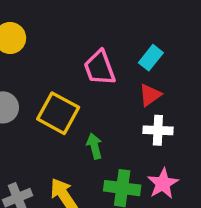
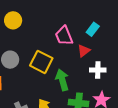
red triangle: (150, 95) -> (84, 51), moved
green arrow: (94, 146) -> (62, 80), size x1.5

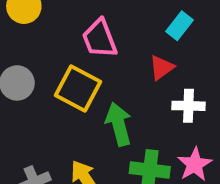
pink trapezoid: (64, 36) -> (100, 39), moved

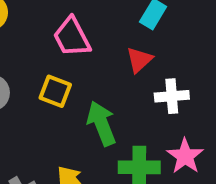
yellow square: (78, 88) -> (55, 91), size x0.7

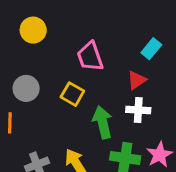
white cross: (172, 96) -> (138, 110), moved

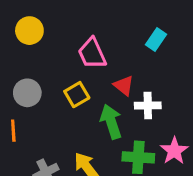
red triangle: (137, 80) -> (124, 85), moved, turned -42
yellow square: (72, 94) -> (77, 95), turned 35

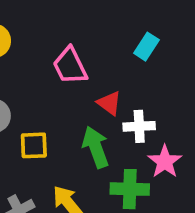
yellow square: (77, 95) -> (34, 145), moved, turned 30
pink star: (174, 151) -> (165, 162), moved

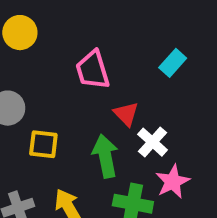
white cross: (139, 126) -> (152, 142), turned 36

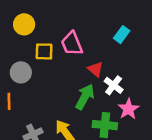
yellow square: (43, 144) -> (44, 51), moved
green arrow: (105, 156) -> (85, 97), turned 45

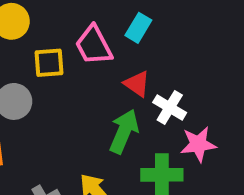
cyan rectangle: (122, 35) -> (138, 28), moved
pink star: (128, 109) -> (198, 144), turned 30

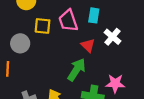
cyan rectangle: (138, 28) -> (94, 15), turned -32
white cross: (170, 107) -> (112, 37), moved

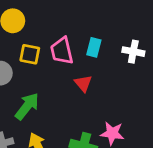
white cross: (112, 37) -> (133, 52), moved, turned -35
green arrow: (77, 70) -> (27, 106), moved

